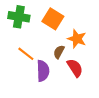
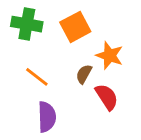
orange square: (53, 19) -> (75, 27), turned 30
purple semicircle: (43, 71) -> (47, 117), moved

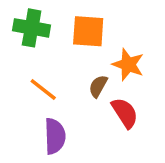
orange square: (75, 27) -> (88, 31), turned 32

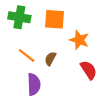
brown semicircle: (98, 86) -> (50, 59), moved
red semicircle: (125, 113) -> (89, 70), moved

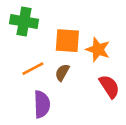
orange square: (55, 19) -> (67, 41), moved
orange line: (27, 55) -> (33, 69), turned -66

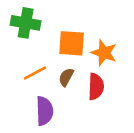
red semicircle: (109, 86) -> (96, 87), moved, turned 35

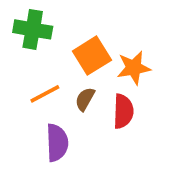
orange square: (72, 43) -> (92, 56), turned -36
orange star: (104, 53) -> (134, 68), turned -30

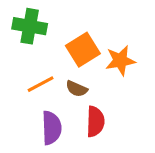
brown semicircle: (85, 99) -> (77, 89), turned -95
red semicircle: (123, 111) -> (95, 122), moved

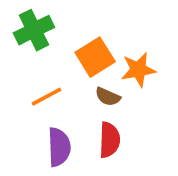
green cross: (30, 26) -> (34, 30), turned -36
brown semicircle: (77, 89) -> (108, 97), moved

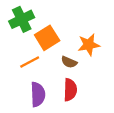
orange square: (95, 57) -> (47, 38), moved

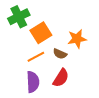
orange line: (30, 62) -> (36, 57), moved
red semicircle: (70, 90) -> (61, 78), turned 30

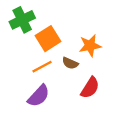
red semicircle: (61, 78) -> (90, 88), moved
purple semicircle: (33, 82) -> (39, 96), turned 45

